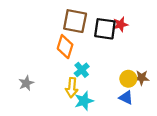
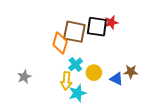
brown square: (75, 21) -> (74, 32), moved
yellow circle: (128, 79) -> (94, 73), moved
blue triangle: (126, 98) -> (116, 79), moved

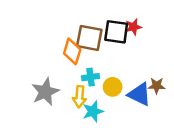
cyan cross: (75, 64) -> (91, 77), turned 32
gray star: (24, 77) -> (45, 92), moved, size x1.6
blue triangle: (116, 79) -> (139, 94), size x1.5

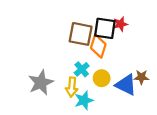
orange diamond: (72, 51) -> (98, 46), moved
cyan cross: (91, 77) -> (82, 69), turned -32

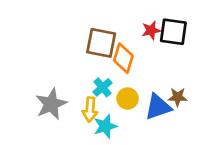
black square: (105, 28) -> (173, 32), moved
blue triangle: (126, 85) -> (158, 107), turned -45

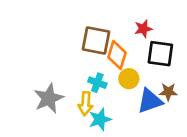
black square: (173, 32) -> (160, 54), moved
cyan cross: (103, 87) -> (97, 83), turned -30
yellow circle: (128, 98) -> (129, 79), moved

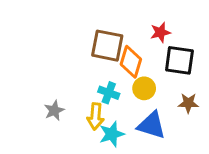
gray star: (49, 98) -> (54, 110), size x0.6
blue triangle: (150, 101) -> (151, 125), moved, turned 36

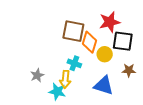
red star: (160, 32) -> (110, 22), size x1.5
yellow circle: (144, 88) -> (105, 54), moved
cyan star: (112, 134) -> (57, 91), moved, turned 30

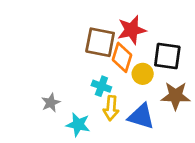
red star: (110, 22) -> (132, 30), moved
brown star: (129, 70) -> (176, 96), size x1.5
yellow arrow: (65, 79) -> (111, 108), moved

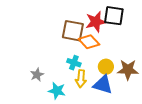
black square: (167, 56) -> (114, 16), moved
orange diamond: (122, 57) -> (89, 42), turned -60
yellow circle: (143, 74) -> (106, 67), moved

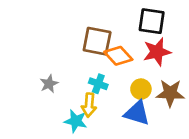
red star: (96, 22) -> (157, 52), moved
gray star: (37, 75) -> (49, 84), moved
yellow arrow: (81, 79) -> (89, 105), moved

